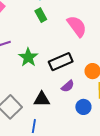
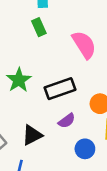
black triangle: (42, 99) -> (32, 135), turned -30

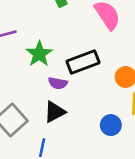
purple semicircle: (67, 121) -> (58, 83), moved, turned 48

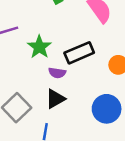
blue circle: (111, 125) -> (107, 109), size x1.5

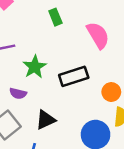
purple semicircle: (57, 73) -> (18, 93), moved

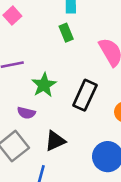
black rectangle: (74, 76) -> (85, 95), turned -48

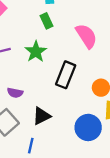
green star: (44, 85) -> (36, 52), moved

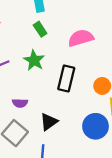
pink semicircle: (86, 36) -> (81, 38), turned -65

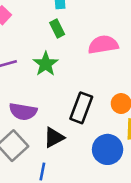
black rectangle: (66, 79) -> (81, 108), moved
purple semicircle: (20, 103) -> (23, 112), size x1.5

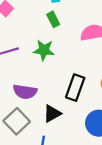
green star: (46, 64) -> (44, 50), turned -30

